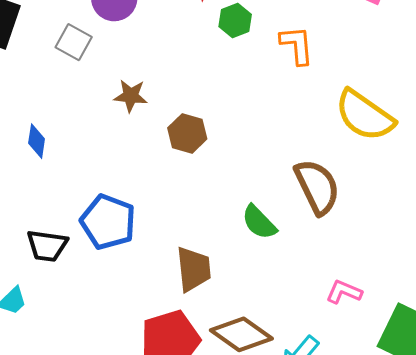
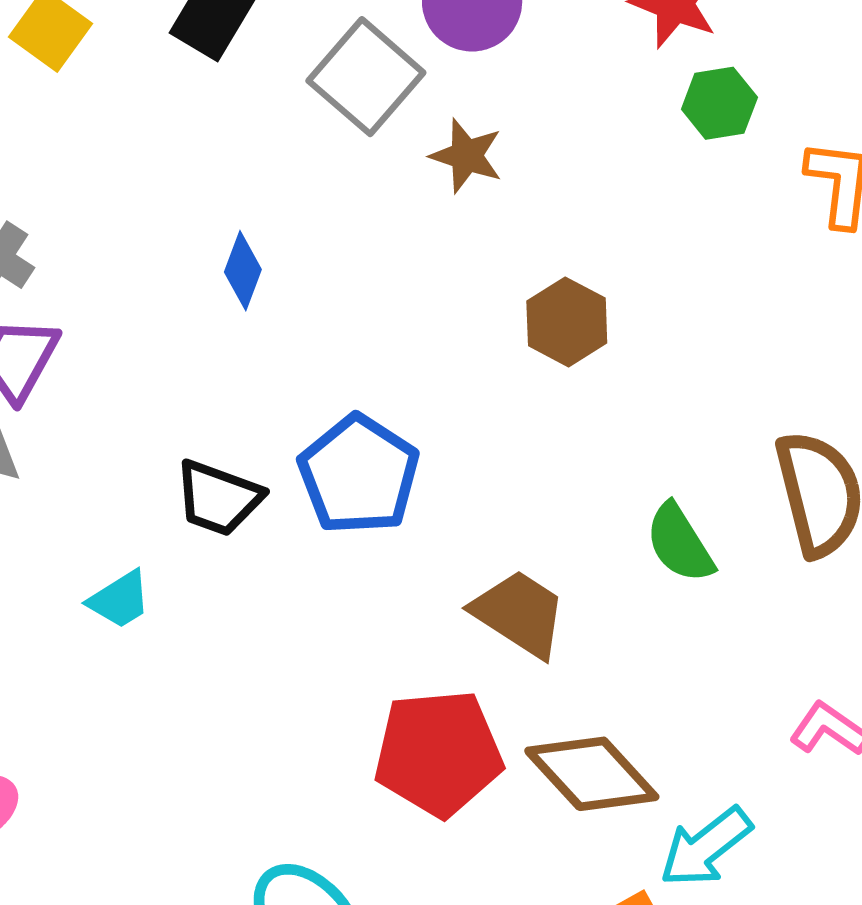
gray square: (74, 42) -> (366, 77), size x1.4
brown star: (131, 96) -> (466, 156), moved
brown trapezoid: (194, 269) -> (519, 613), turned -63

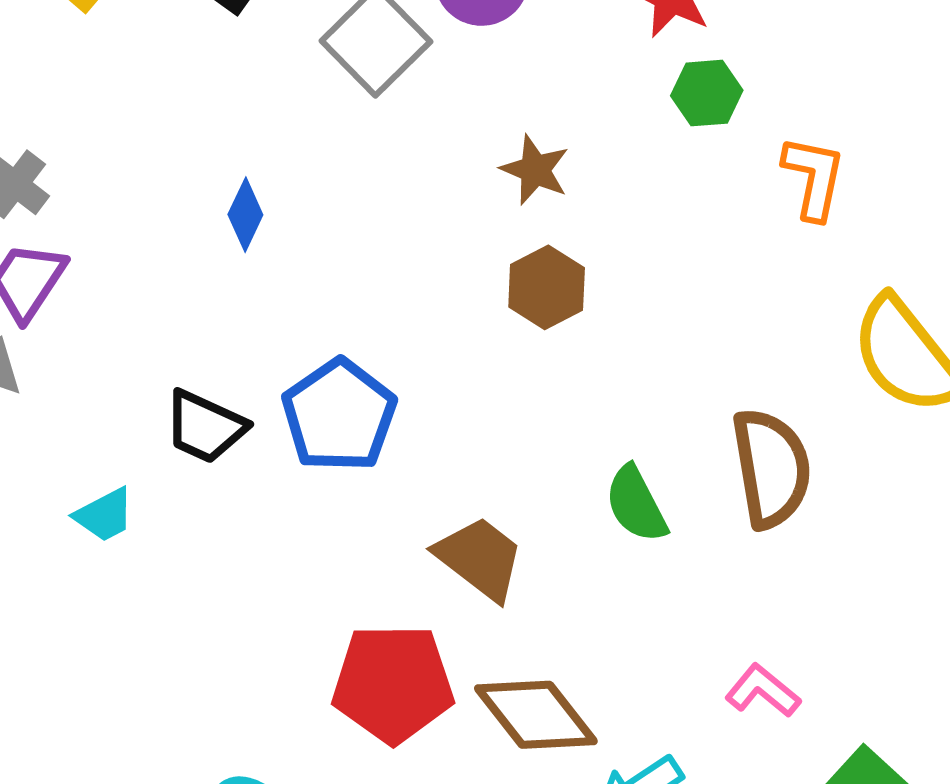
brown star: (466, 156) -> (535, 170), moved

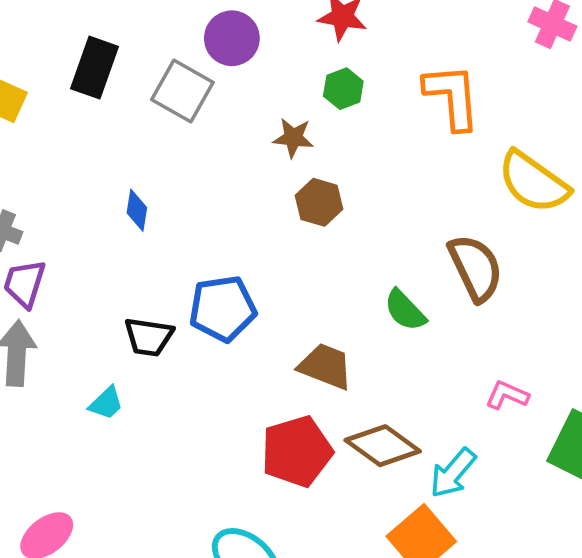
green hexagon: (707, 93) -> (343, 89), moved
orange L-shape: (814, 178) -> (452, 97), size x1.4
blue pentagon: (339, 415) -> (223, 309), turned -30

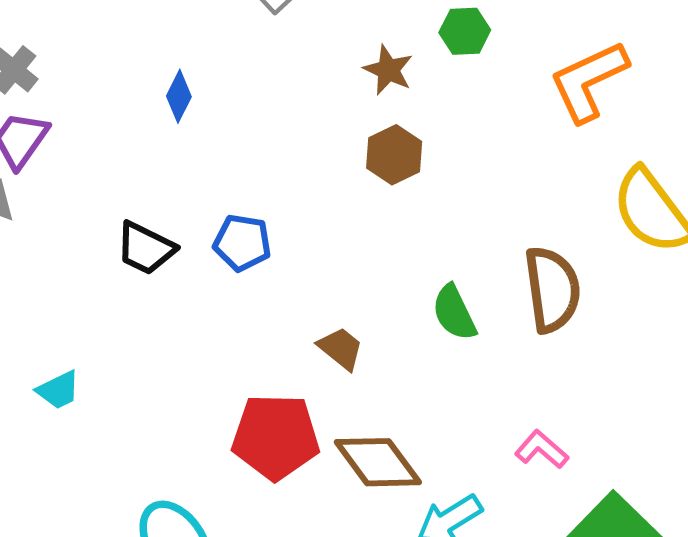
orange L-shape: (452, 97) -> (589, 81), turned -128
blue pentagon: (223, 309) -> (242, 243), size x0.7
brown trapezoid: (325, 366) -> (341, 348), size x0.7
cyan trapezoid: (106, 403) -> (58, 390), moved

